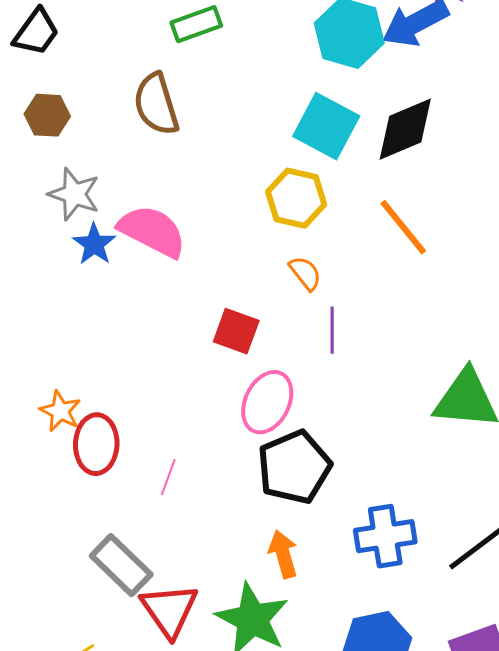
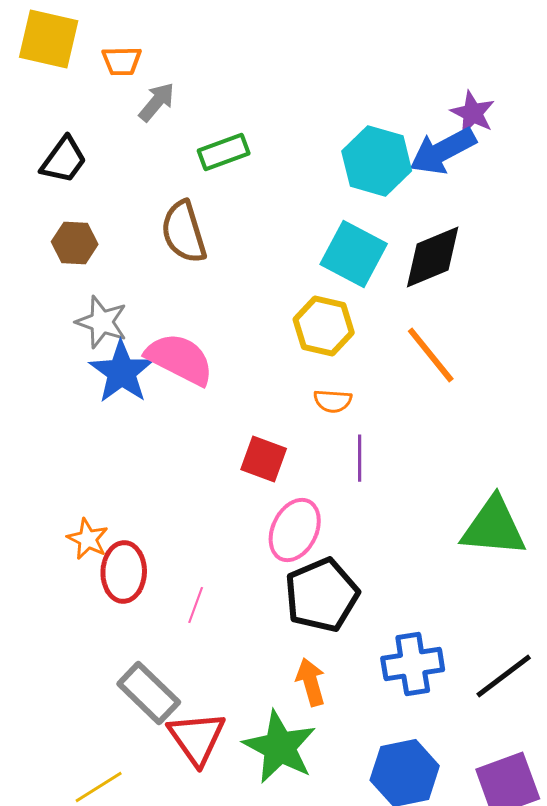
blue star: (94, 244) -> (122, 372), size x1.5
orange semicircle: (305, 273) -> (333, 401), turned 132

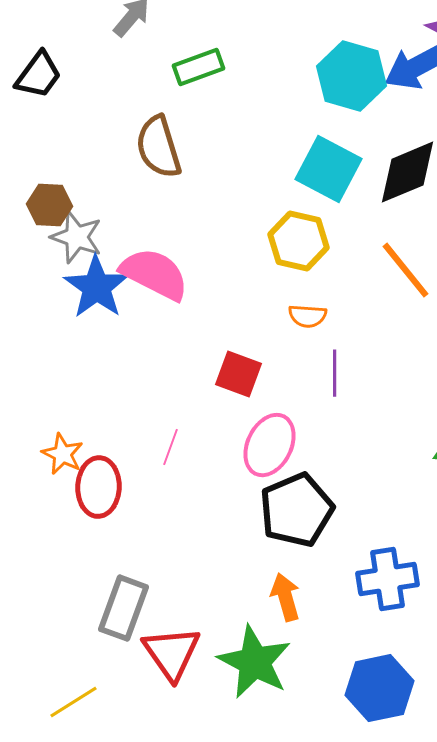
brown hexagon: (75, 243) -> (50, 205), moved
pink line: (196, 605) -> (170, 447), moved
gray rectangle: (149, 693) -> (124, 608), turned 66

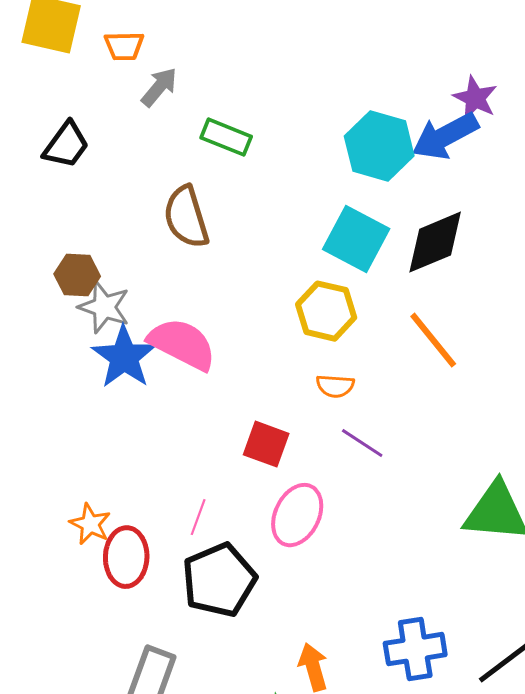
green rectangle: (198, 67) -> (226, 137), turned 42
purple line: (334, 373) -> (362, 443), turned -57
black pentagon: (296, 510) -> (219, 580), moved

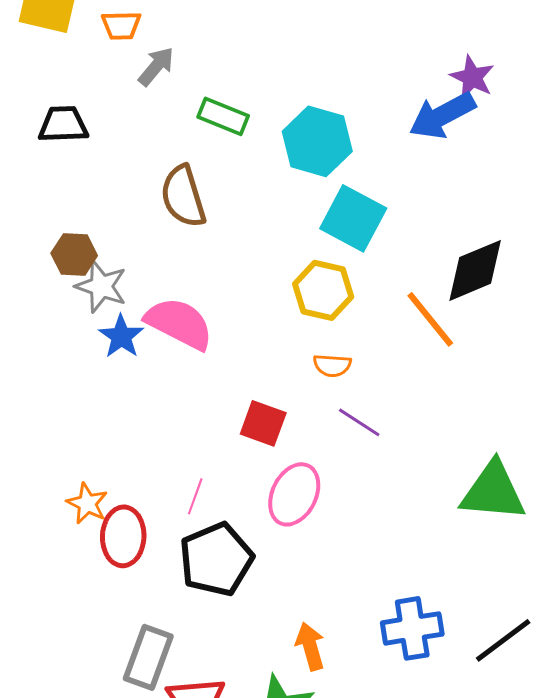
black trapezoid: (66, 145) -> (63, 124), turned -128
cyan hexagon: (379, 146) -> (317, 141), moved
black diamond: (435, 242) -> (475, 270), moved
blue star: (124, 357) -> (121, 336), size x0.7

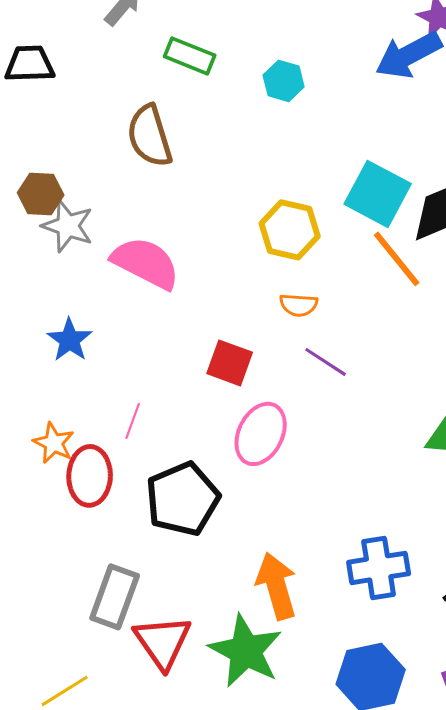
cyan hexagon: (317, 141) -> (284, 81), size x0.6
cyan square: (353, 218) -> (378, 194), moved
blue star: (121, 336) -> (70, 340), moved
pink line: (195, 496) -> (133, 421), moved
orange arrow: (310, 646) -> (277, 586), size x1.4

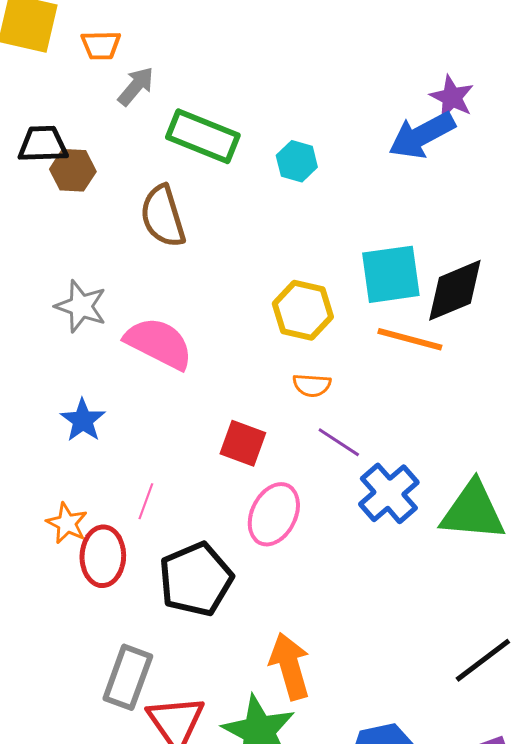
green rectangle: (190, 56) -> (203, 136), size x1.4
brown hexagon: (41, 194) -> (73, 170), moved
cyan square: (378, 194) -> (391, 274), turned -36
orange line: (397, 259) -> (410, 339), turned -36
blue cross: (379, 568) -> (389, 493), moved, turned -32

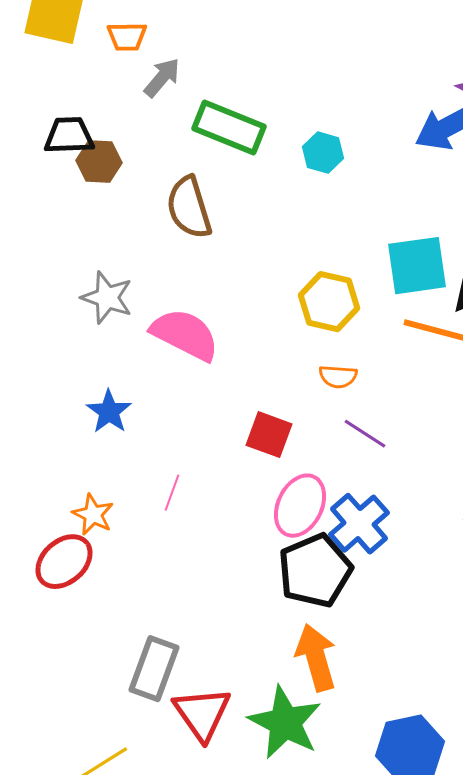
blue cross: (389, 493) -> (359, 524), moved
red ellipse: (103, 556) -> (64, 562), moved, turned 46
black pentagon: (196, 579) -> (315, 571), moved

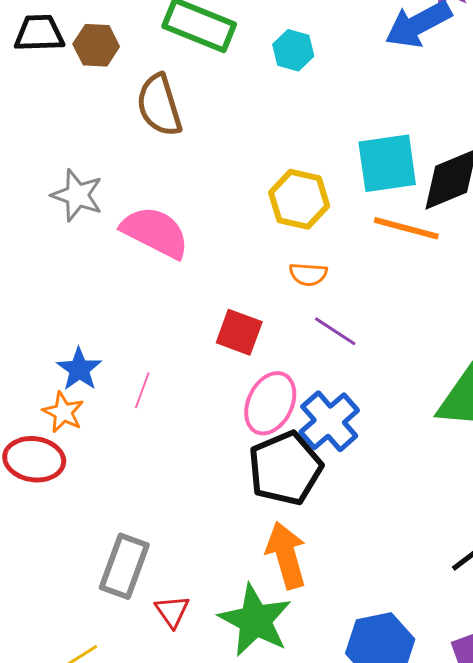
brown hexagon: (99, 162) -> (96, 45), moved
blue star: (109, 412) -> (79, 369), moved
red ellipse: (64, 562) -> (34, 459), turned 50
red triangle: (202, 714) -> (172, 611), size x0.6

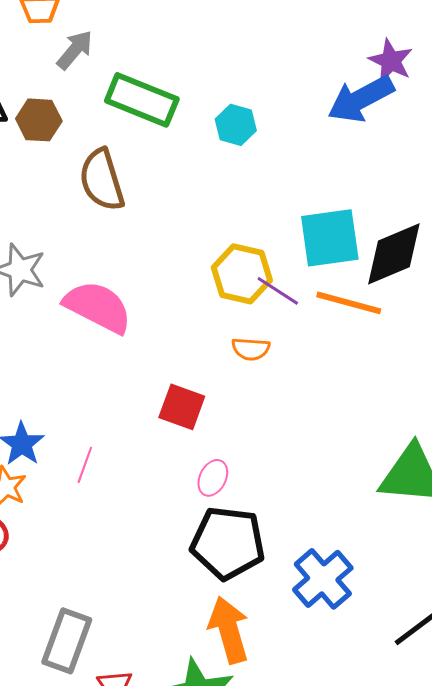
purple line: (335, 331) -> (278, 291), moved
pink ellipse: (270, 403) -> (213, 478), size x0.6
blue cross: (329, 421) -> (323, 579), moved
black pentagon: (285, 468) -> (228, 543), turned 30

